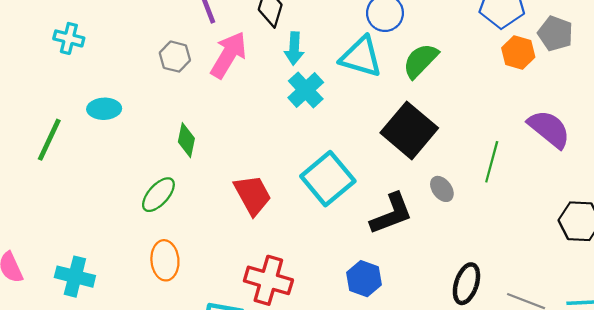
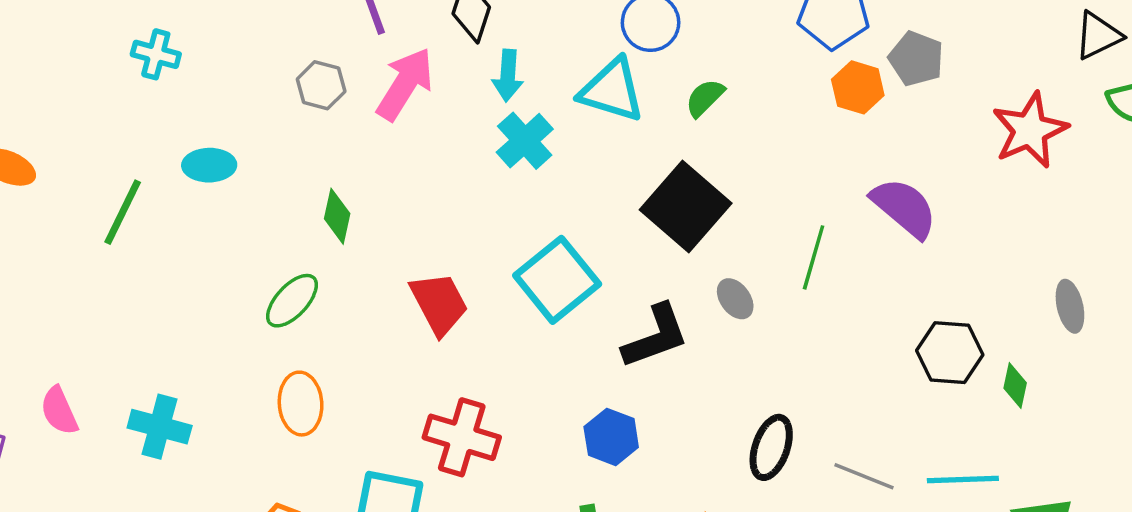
green semicircle: (420, 61) -> (705, 98), size x0.7

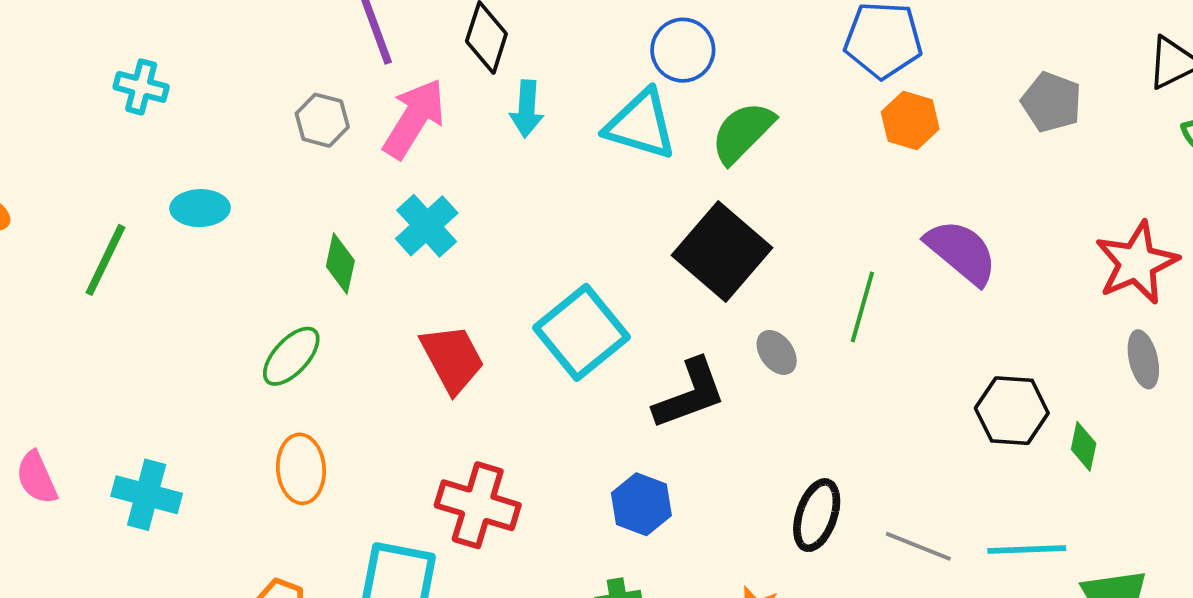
gray pentagon: (916, 59) -> (1052, 102), moved
green semicircle: (705, 98) -> (743, 132), size x1.5
red star: (1030, 130) -> (1137, 263), moved
cyan cross: (525, 141) -> (427, 226), moved

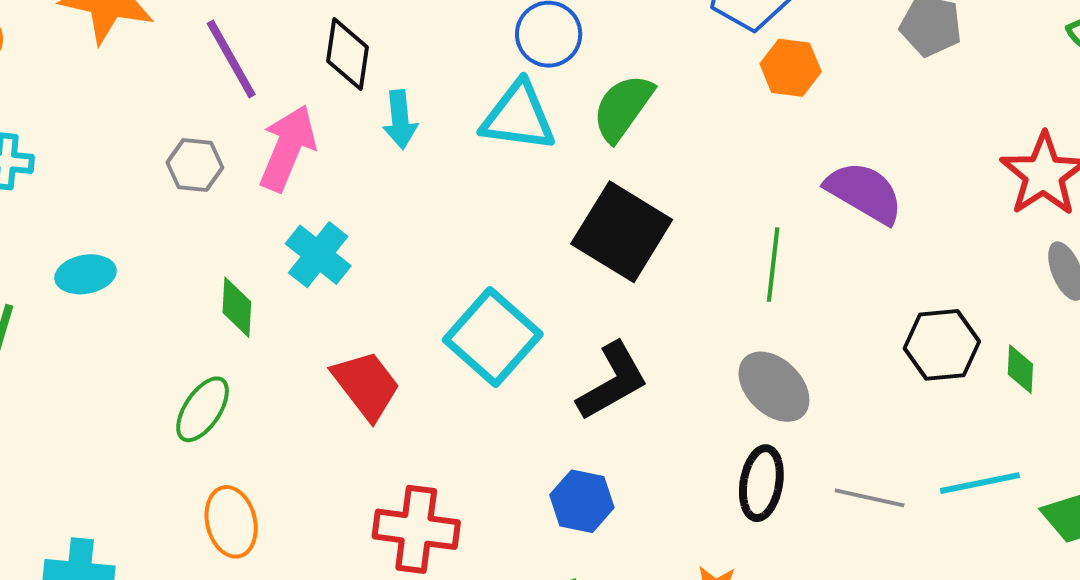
gray ellipse: (777, 352) -> (774, 387), moved, size x1.6

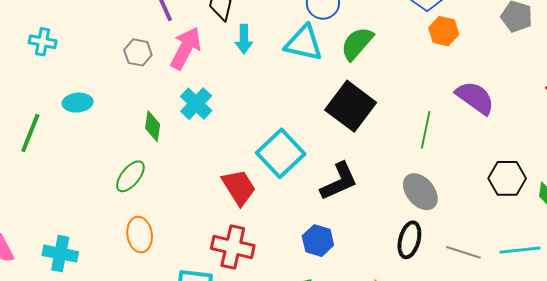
red trapezoid: (366, 385) -> (239, 187), moved

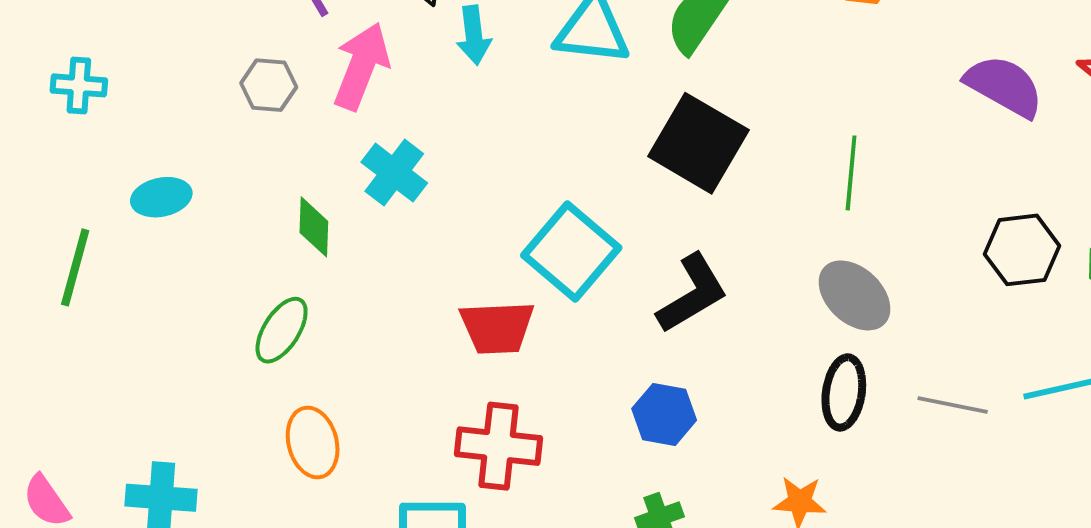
purple semicircle: (475, 98) -> (1004, 86), moved
red trapezoid: (239, 187) -> (497, 328), turned 126

